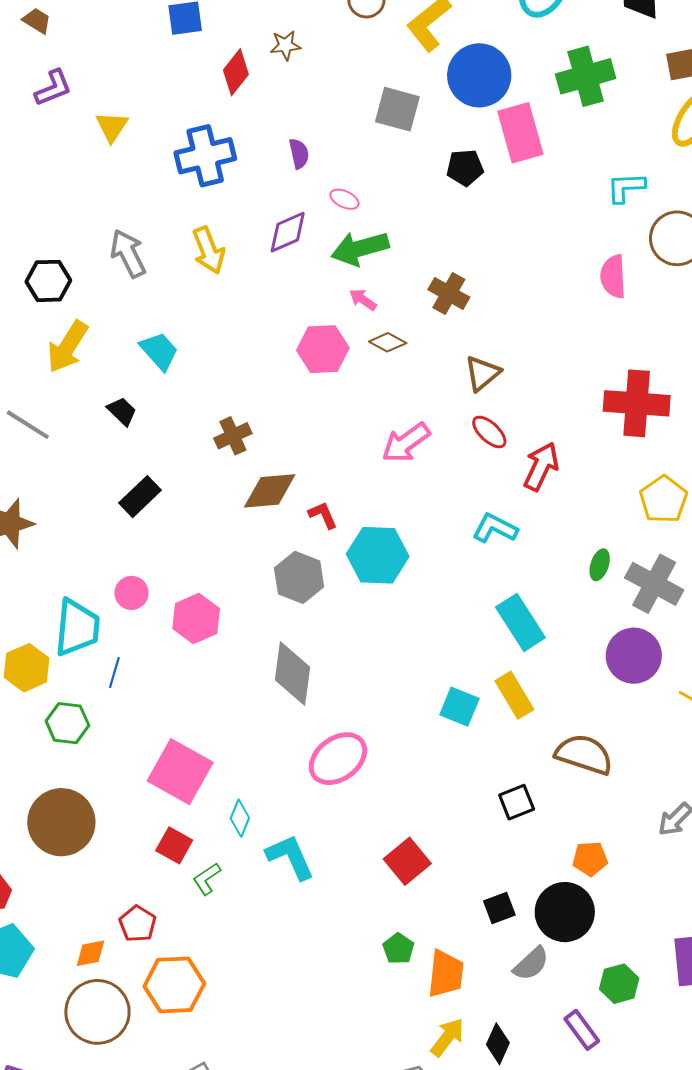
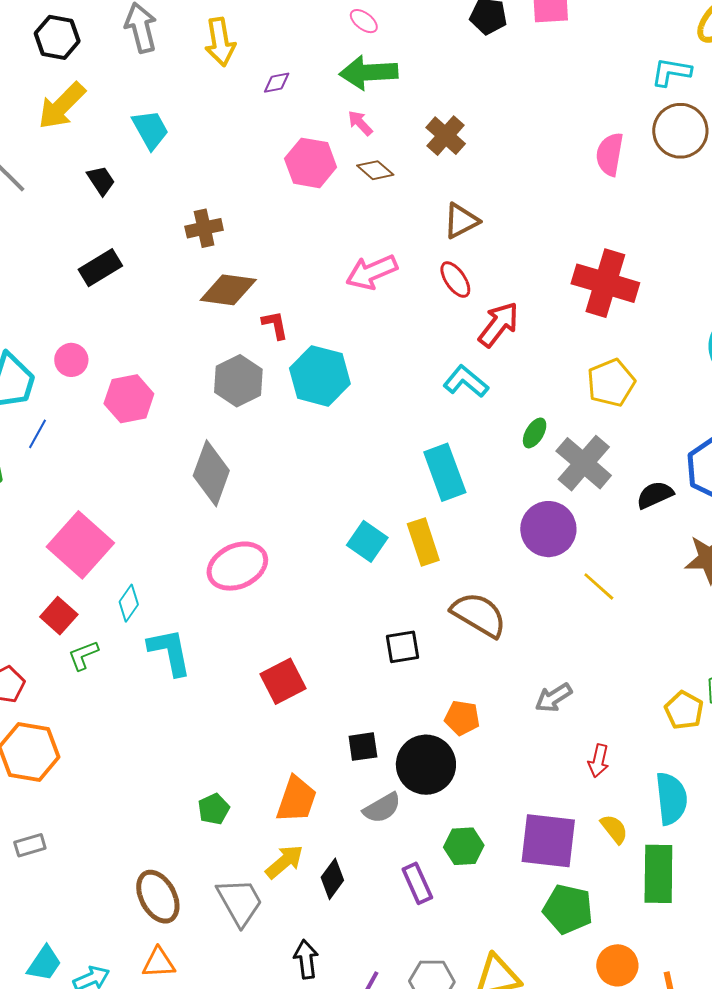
cyan L-shape: (626, 187) -> (671, 72), moved
purple diamond: (288, 232) -> (277, 83), moved, size x0.6
cyan L-shape: (495, 528) -> (466, 381), moved
green pentagon: (398, 949) -> (214, 809), moved

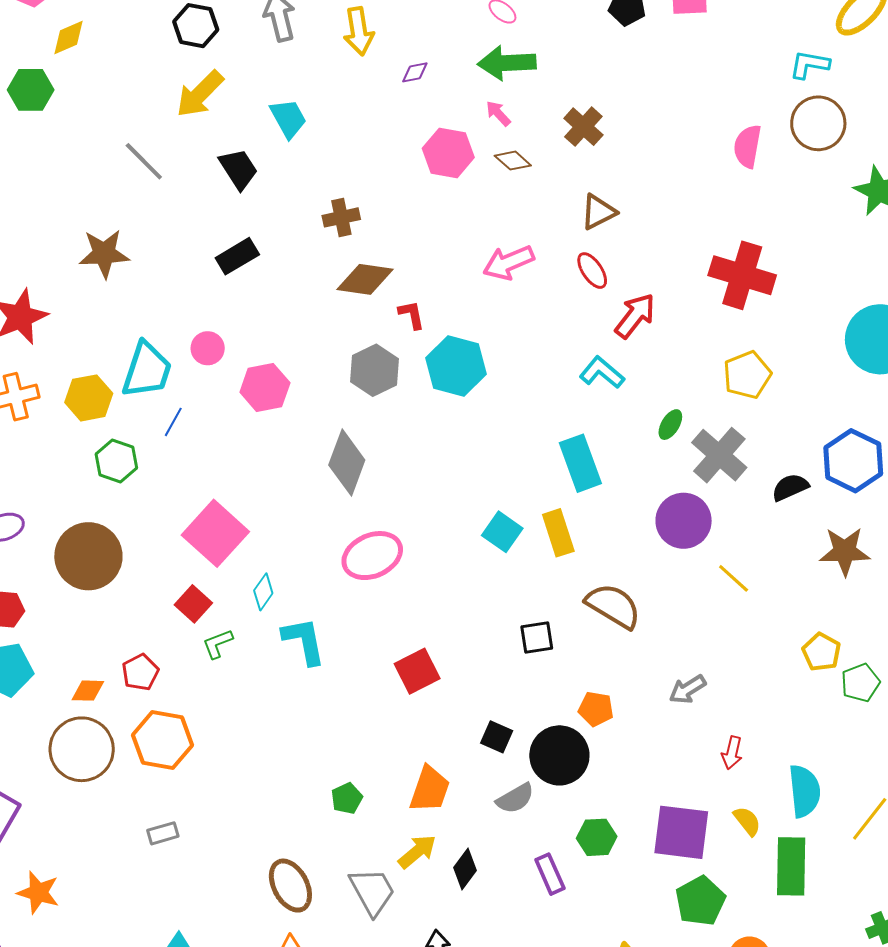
black trapezoid: (101, 180) -> (239, 169), size x1.4
yellow pentagon: (684, 710) -> (821, 652), moved
black square: (363, 747) -> (497, 737), turned 32
green pentagon: (568, 909) -> (700, 901), turned 30

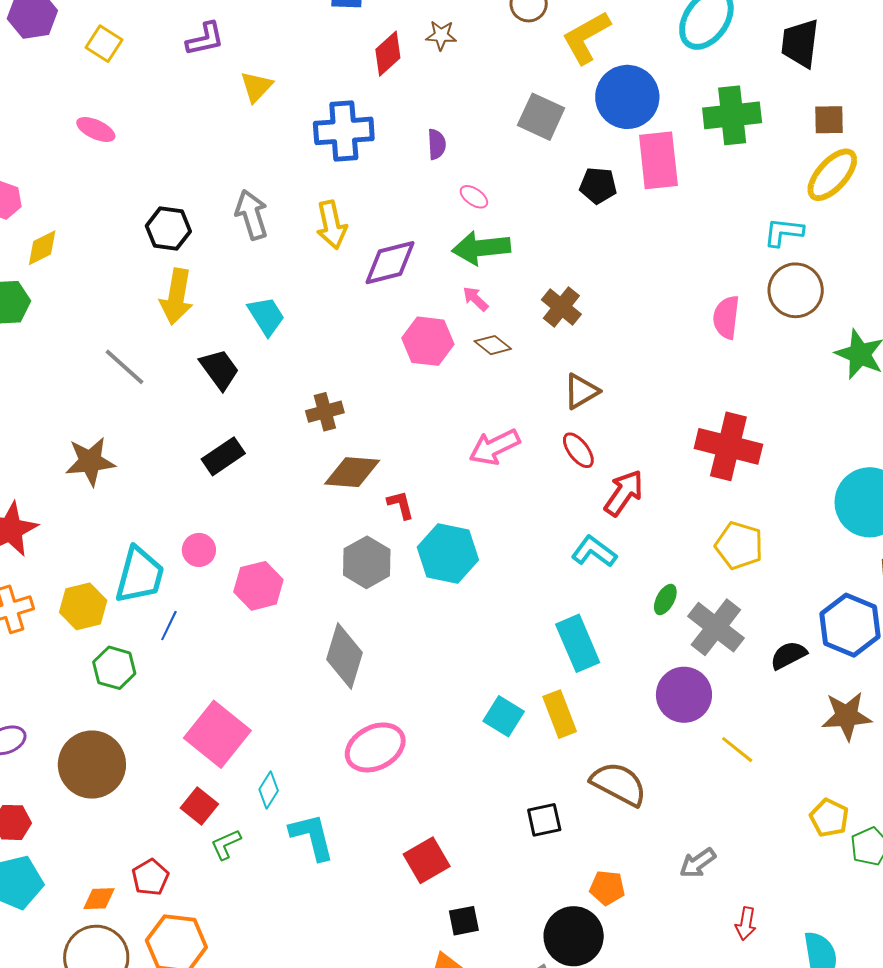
purple diamond: (415, 72) -> (390, 263), size x2.0
yellow arrow: (200, 94) -> (176, 297), turned -32
yellow pentagon: (747, 375) -> (739, 546), turned -30
black square: (497, 737) -> (464, 921), moved, turned -32

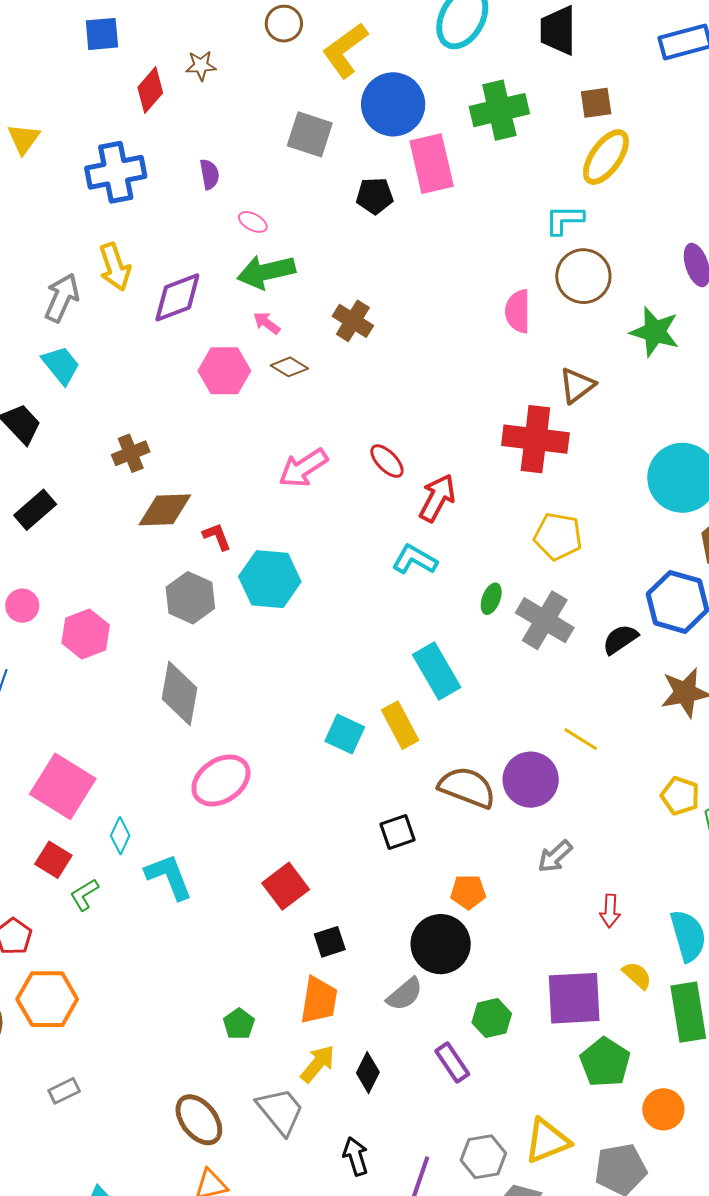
gray arrow: (252, 215) -> (62, 298), moved, turned 48
brown triangle: (581, 391) -> (577, 385), moved
cyan rectangle: (578, 643) -> (437, 671), moved
purple circle: (684, 695) -> (531, 780), moved

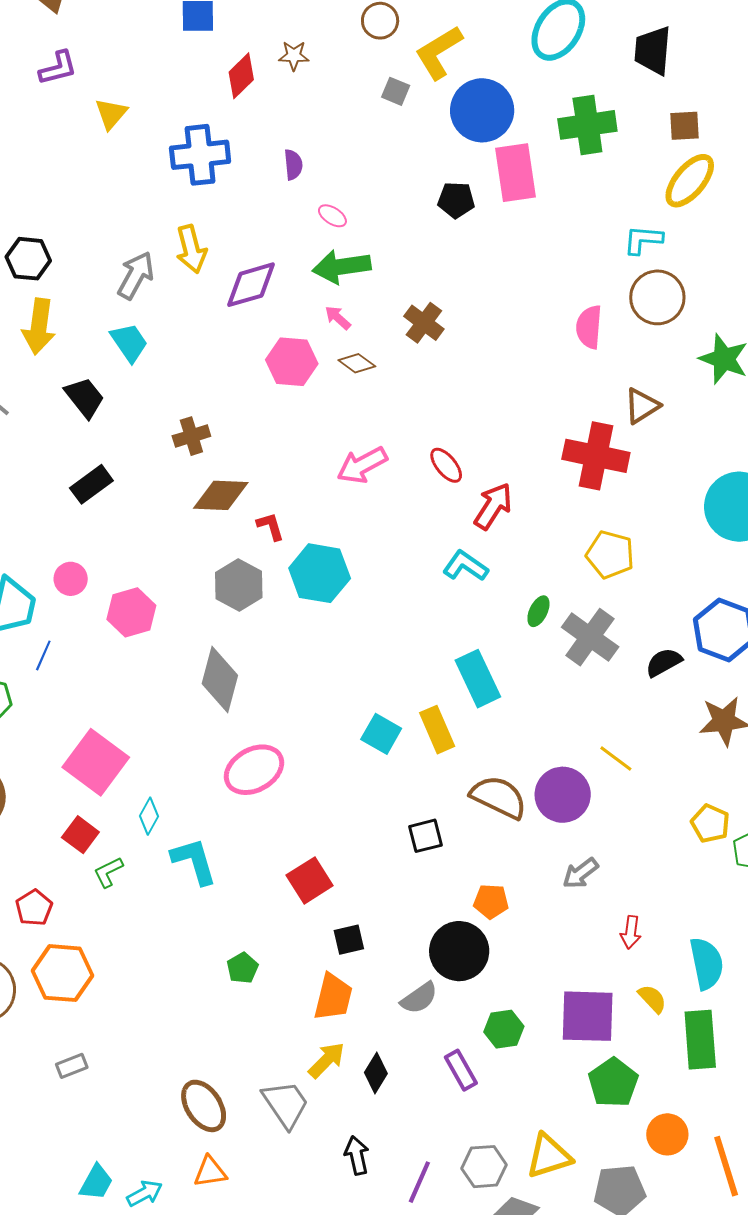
gray square: (310, 134) -> (396, 91), moved, size x0.6
green pentagon: (239, 1024) -> (242, 968), moved

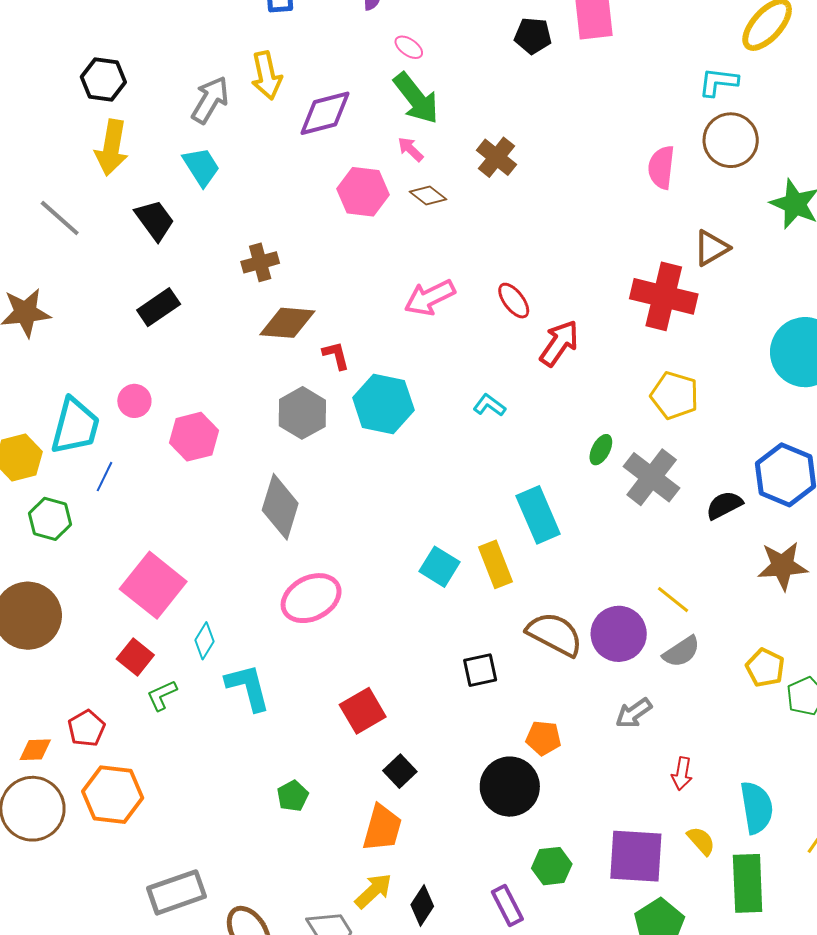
green arrow: (342, 267) -> (416, 98), turned -122
cyan L-shape: (465, 566) -> (489, 405), moved, size x0.7
black square: (349, 940) -> (400, 771), turned -32
gray semicircle: (419, 998) -> (681, 652), moved
gray rectangle: (72, 1066) -> (176, 892), moved, size x1.8

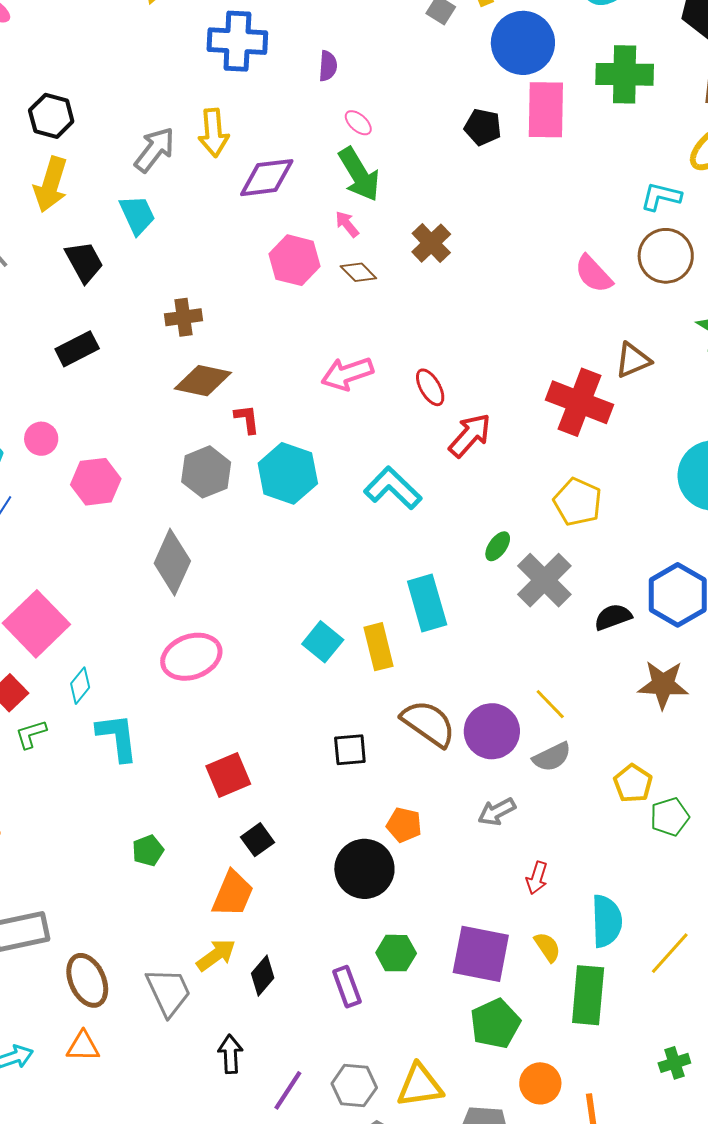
pink semicircle: (661, 167) -> (593, 274), turned -57
cyan L-shape: (489, 405) -> (393, 488), size x1.8

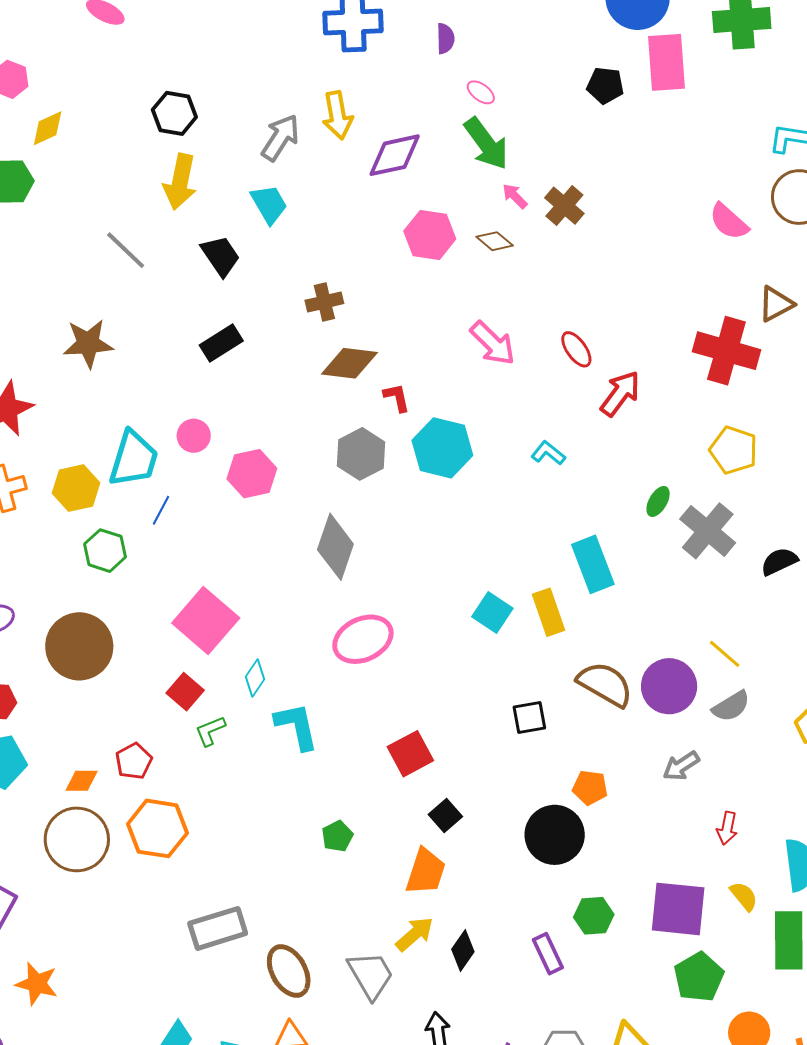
pink arrow: (347, 224) -> (515, 196), moved
pink arrow: (347, 374) -> (493, 343), turned -111
cyan L-shape: (393, 488) -> (548, 453), size x0.6

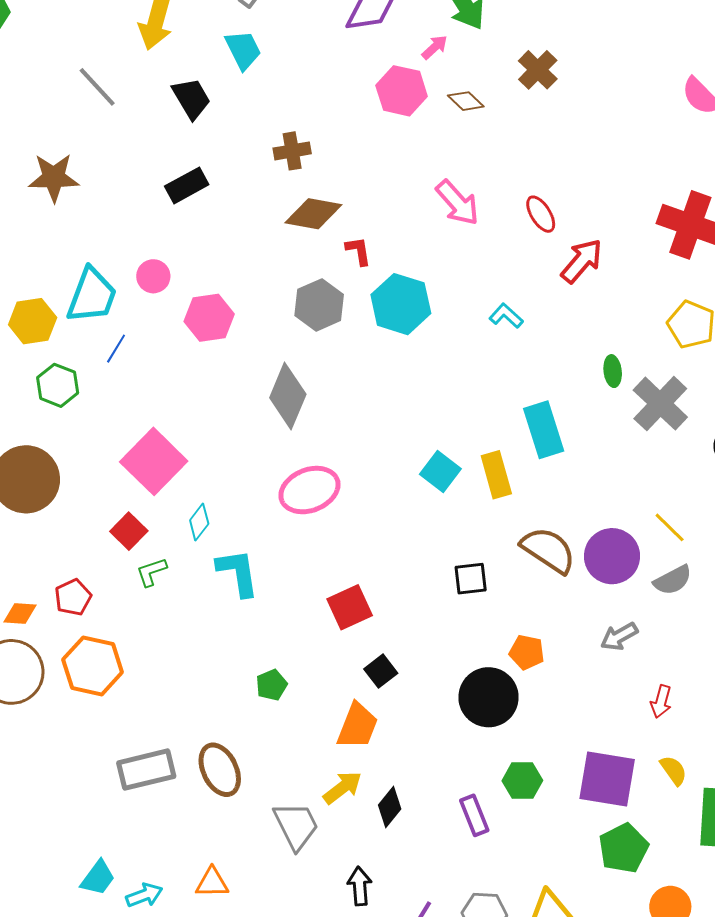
pink arrow: (515, 196) -> (435, 47), moved, turned 88
green ellipse: (658, 501) -> (613, 371), turned -40
brown ellipse: (289, 971) -> (220, 770), moved

